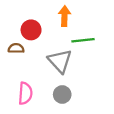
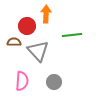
orange arrow: (65, 16) -> (46, 14), moved
gray triangle: (60, 61) -> (38, 51), moved

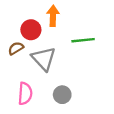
brown semicircle: (14, 42) -> (16, 48), turned -32

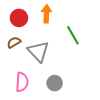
red circle: (31, 30) -> (19, 18), moved
green line: (83, 40) -> (73, 35), turned 66

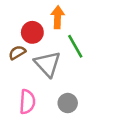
red circle: (19, 18) -> (32, 32), moved
green line: (73, 35) -> (75, 46), moved

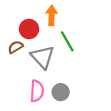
pink semicircle: (27, 102) -> (37, 91), moved

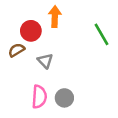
green line: (67, 41) -> (102, 34), moved
gray triangle: (43, 57) -> (45, 61), size x0.6

